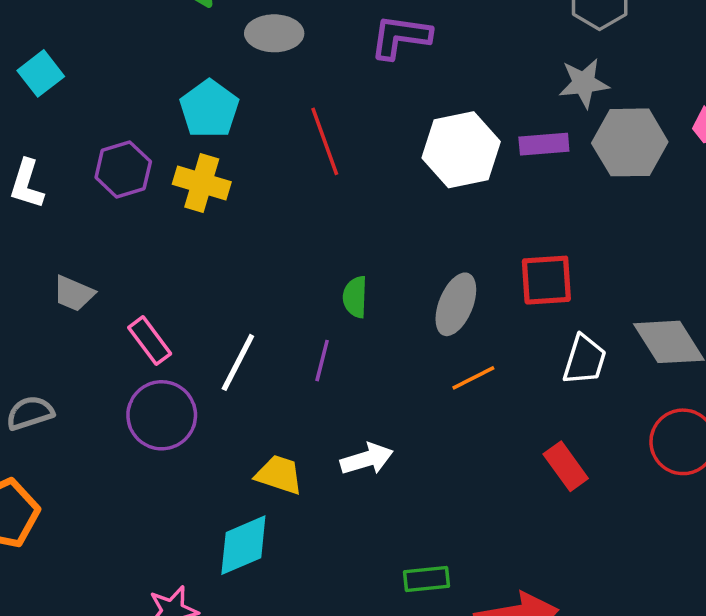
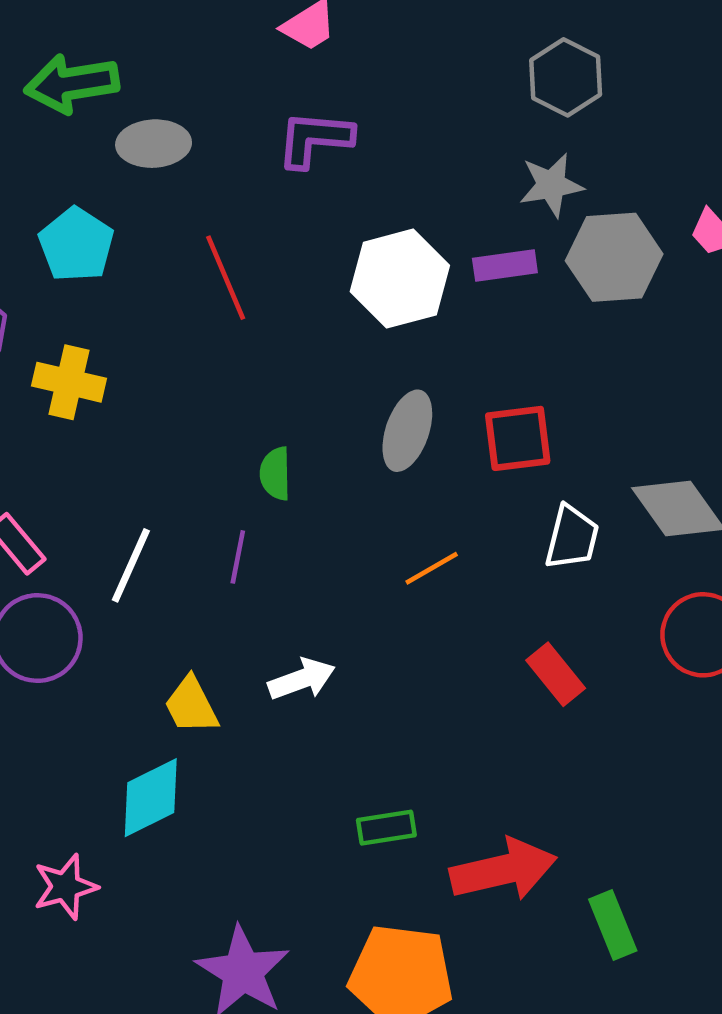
yellow cross: (202, 183) -> (69, 382), moved
gray ellipse: (456, 304) -> (407, 431), moved
yellow trapezoid: (279, 475) -> (191, 705), turned -132

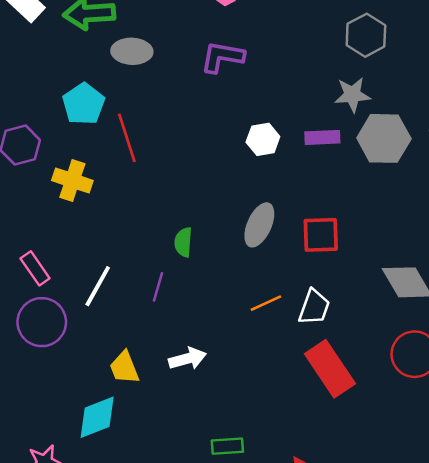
red line: (226, 278) -> (127, 138), moved
white hexagon: (400, 279) -> (263, 139), size x0.6
white trapezoid: (572, 537) -> (314, 307), moved
red rectangle: (556, 674) -> (330, 369), size x1.6

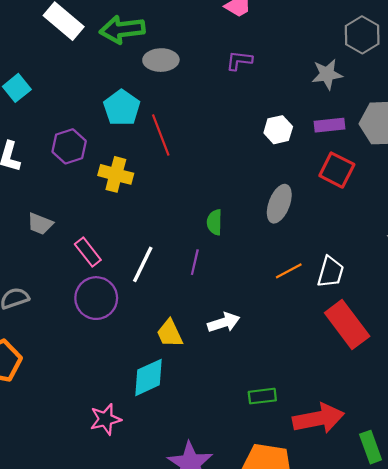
purple L-shape: (222, 57) -> (239, 61), size x0.7
gray star: (352, 95) -> (327, 74), moved
red square: (321, 235) -> (337, 170), moved, turned 32

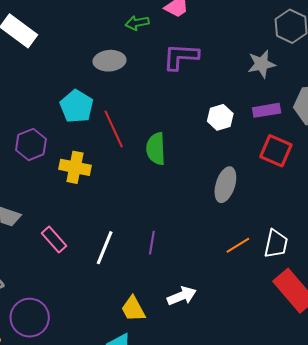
green arrow: (122, 30) -> (137, 23), moved, size x0.6
purple L-shape: (239, 61) -> (181, 57), size x1.5
green semicircle: (214, 222) -> (156, 149), moved, size x1.4
purple circle: (96, 298) -> (30, 318), moved

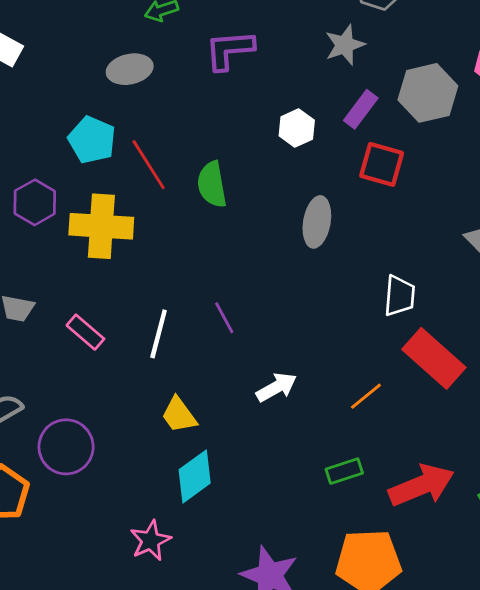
purple rectangle: (267, 110) -> (361, 109), turned -36
yellow cross: (75, 167) -> (101, 226), size x1.4
purple line: (152, 243) -> (224, 318), turned -30
orange line: (238, 245) -> (366, 396), moved
yellow trapezoid: (133, 309) -> (179, 415), moved

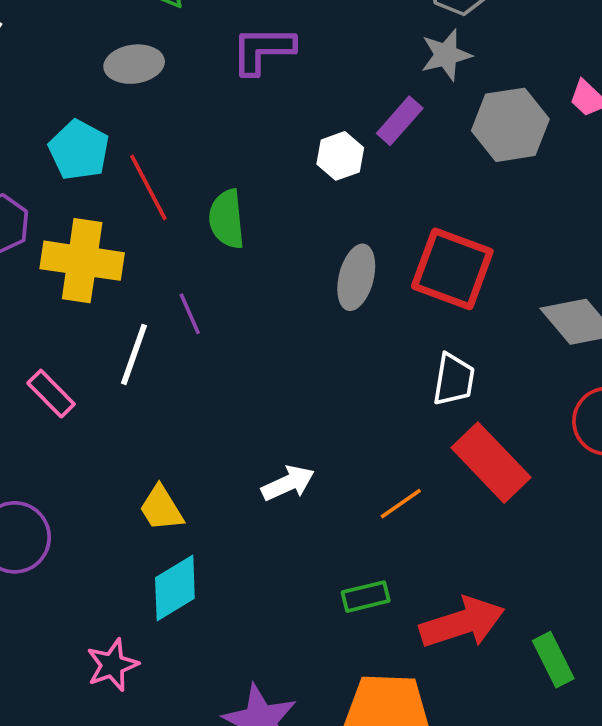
gray star: (345, 45) -> (446, 55), moved
purple rectangle: (361, 109) -> (400, 121), moved
red square: (382, 164) -> (452, 269), moved, size x1.4
purple line: (224, 318) -> (190, 314), moved
white line: (159, 334) -> (134, 354), moved

